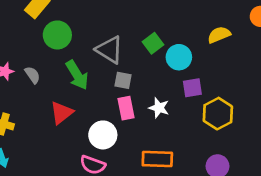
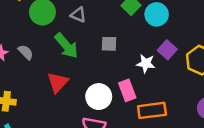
gray triangle: (109, 50) -> (78, 15), moved, size x0.6
purple square: (192, 88) -> (167, 50), moved, turned -30
pink rectangle: (126, 108) -> (127, 90), moved

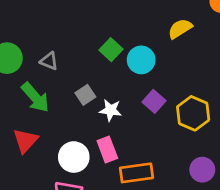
gray square: (109, 44) -> (85, 95), turned -35
white star: (146, 64) -> (111, 110), moved

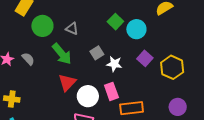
red triangle: (25, 141) -> (67, 82), moved

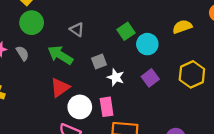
green circle: (42, 26) -> (32, 23), moved
green arrow: (62, 54) -> (60, 55), turned 150
yellow hexagon: (172, 67) -> (192, 74), moved

